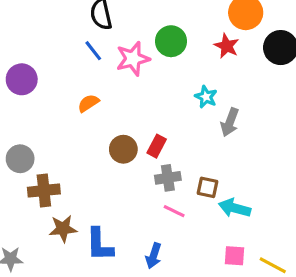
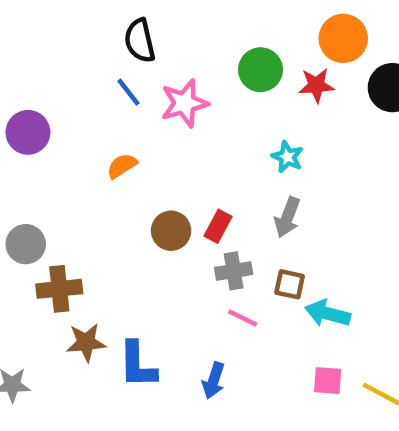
green circle: (171, 41) -> (260, 70), moved
red star: (227, 46) -> (316, 85), turned -30
gray arrow: (230, 122) -> (287, 217), moved

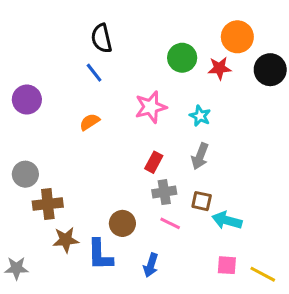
pink star: (184, 103) -> (151, 107), moved
brown circle: (171, 231) -> (122, 223), moved

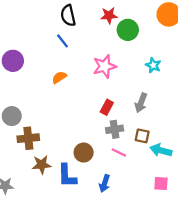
red star: (219, 68) -> (109, 16), moved
cyan star: (200, 116) -> (153, 65), moved

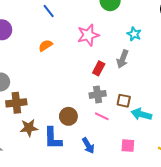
gray arrow: (141, 103) -> (123, 59), moved
red rectangle: (107, 107) -> (99, 68), moved
blue arrow: (105, 183) -> (88, 146), turned -49
pink square: (161, 183) -> (128, 146), moved

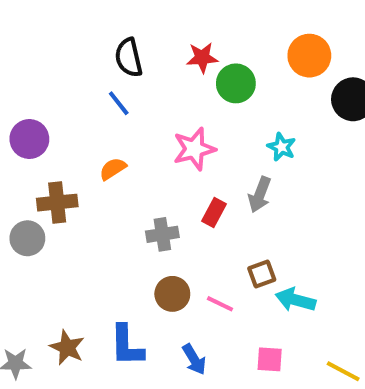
gray cross: (98, 94) -> (162, 234), moved
brown square: (124, 101) -> (262, 274), turned -32
brown cross: (16, 103) -> (57, 203), moved
brown circle: (68, 116) -> (172, 294), moved
brown star: (29, 128) -> (67, 347), moved, turned 30

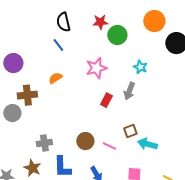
gray cross: (162, 234) -> (44, 143), moved

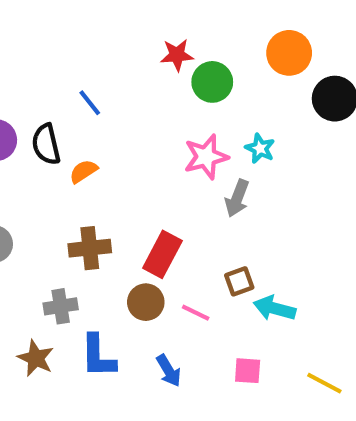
black semicircle: (63, 22) -> (46, 144), moved
pink star: (96, 68) -> (206, 157), moved
brown cross: (27, 95) -> (90, 248), moved
red rectangle: (106, 100) -> (162, 254), moved, size x1.5

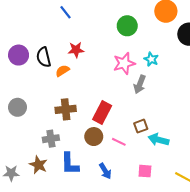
red star: (177, 55) -> (76, 50), moved
blue line: (90, 103) -> (66, 12), moved

